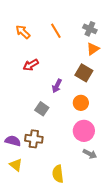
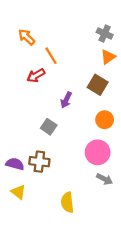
orange line: (56, 31) -> (51, 56), moved
orange circle: (81, 103) -> (105, 120), moved

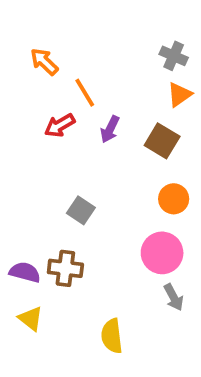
purple arrow: (66, 100) -> (110, 129), moved
gray arrow: (105, 179) -> (174, 297), turned 35

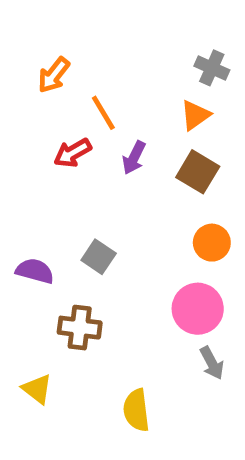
orange arrow: (44, 62) -> (54, 75), turned -96
orange triangle: (179, 94) -> (195, 115), moved
purple semicircle: (25, 272) -> (35, 271), moved

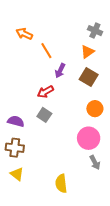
orange arrow: (54, 75) -> (24, 34), turned 77
red arrow: (73, 153) -> (45, 92), moved
brown cross: (80, 328) -> (15, 148), moved

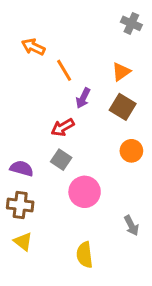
gray cross: (95, 31) -> (131, 23), moved
pink circle: (89, 138) -> (85, 192), moved

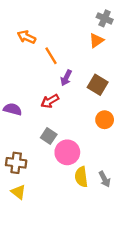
orange triangle: (121, 72) -> (96, 41), moved
gray square: (61, 160) -> (49, 136), moved
purple semicircle: (22, 168) -> (13, 109), moved
yellow semicircle: (85, 255) -> (81, 177), moved

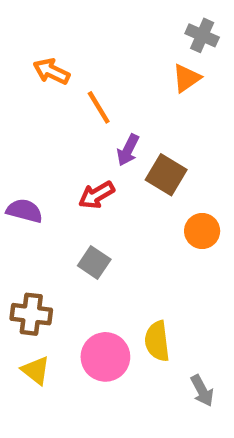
brown square: (98, 85) -> (166, 175), moved
pink circle: (67, 152) -> (105, 357), moved
gray arrow: (105, 179) -> (202, 391), moved

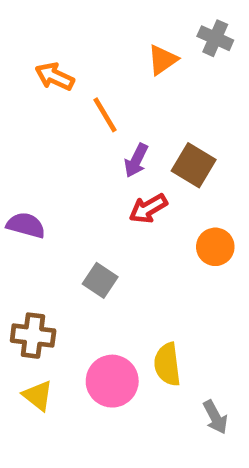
orange triangle: (186, 78) -> (163, 60), moved
brown square: (166, 175) -> (194, 165), moved
red arrow: (96, 195) -> (148, 208), moved

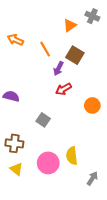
orange arrow: (55, 77) -> (15, 40), moved
brown square: (194, 165) -> (75, 55), moved
gray arrow: (215, 417) -> (92, 178), turned -120

